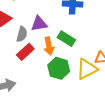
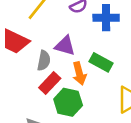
purple triangle: (39, 24) -> (65, 46), turned 30
green hexagon: (59, 68) -> (68, 102), moved

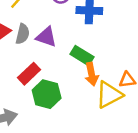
gray semicircle: (44, 61) -> (23, 34), moved
orange arrow: (79, 73) -> (92, 74), moved

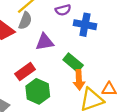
gray semicircle: (23, 34) -> (25, 21), moved
purple triangle: (46, 37) -> (45, 42), turned -36

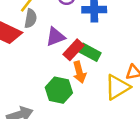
red rectangle: (25, 72) -> (73, 50), moved
orange arrow: (79, 80) -> (79, 72), moved

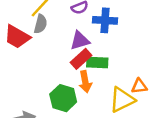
purple triangle: (55, 37) -> (80, 41), moved
green rectangle: (90, 52) -> (97, 63), turned -30

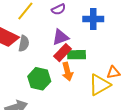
blue cross: (105, 20) -> (93, 19), moved
gray semicircle: (41, 24) -> (24, 43), moved
green hexagon: (63, 98) -> (39, 79), moved

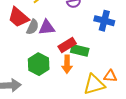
purple triangle: (60, 37) -> (47, 28), moved

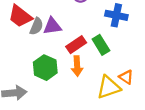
green rectangle: (80, 50) -> (101, 45), moved, turned 48
orange triangle: (110, 76) -> (126, 77), turned 32

